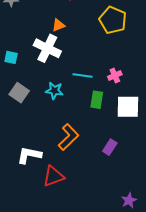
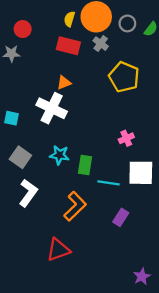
cyan line: (83, 76) -> (108, 183), moved
green rectangle: (97, 100) -> (85, 165), moved
white L-shape: (29, 155) -> (28, 193), moved, turned 115

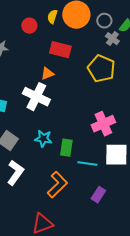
red circle: (23, 29) -> (29, 26), moved
gray cross: (101, 44) -> (112, 39), moved
red rectangle: (68, 46) -> (60, 50), moved
pink cross: (126, 138) -> (103, 124), size x1.6

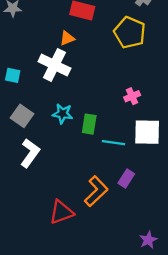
pink cross: (103, 124) -> (132, 96), size x0.6
orange L-shape: (57, 185) -> (96, 191), moved

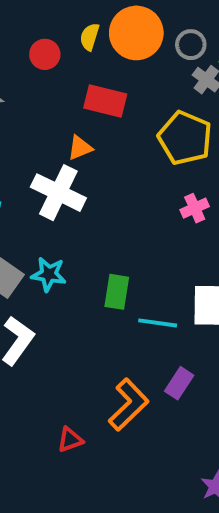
pink cross: (132, 96) -> (195, 208), moved
cyan star: (63, 114) -> (49, 274), moved
red triangle: (61, 212) -> (70, 440), size x0.6

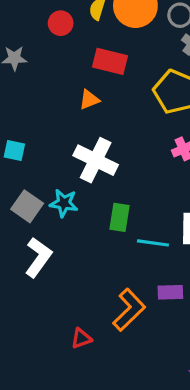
white cross: (58, 193) -> (96, 160), moved
purple rectangle: (179, 383) -> (170, 292), turned 55

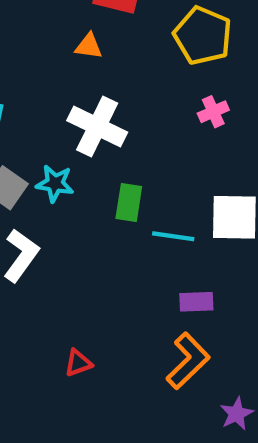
orange triangle: (89, 100) -> (89, 46), turned 30
orange L-shape: (129, 310) -> (188, 361), moved

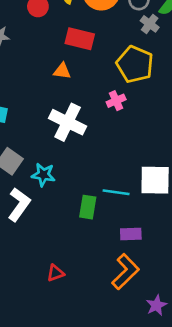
pink cross: (213, 112) -> (116, 101), moved
cyan star: (55, 183) -> (43, 175), moved
green rectangle: (129, 202) -> (88, 207), moved

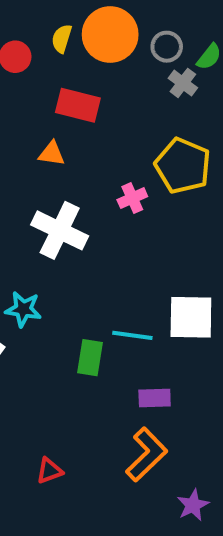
yellow pentagon: (135, 64) -> (183, 166), moved
red triangle: (55, 273) -> (50, 471), moved

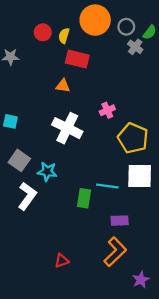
yellow semicircle: (62, 39) -> (64, 36), moved
yellow pentagon: (183, 166) -> (133, 138), moved

